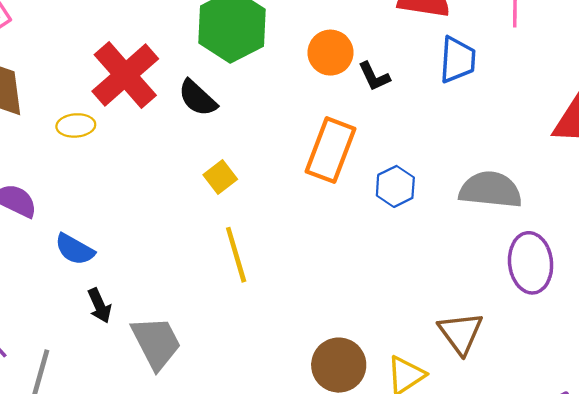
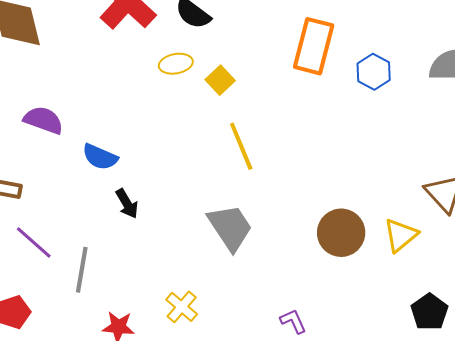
yellow ellipse: (76, 125) -> (176, 64), moved
gray trapezoid: (156, 343) -> (230, 227), moved

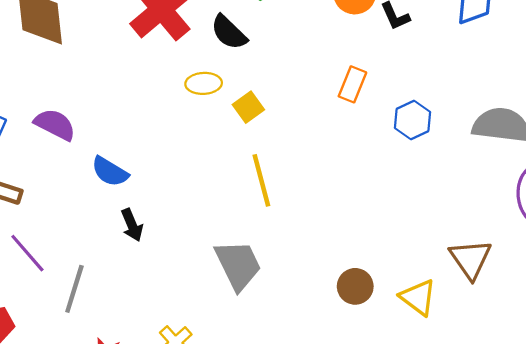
orange rectangle: (314, 46) -> (352, 84), size x0.6
brown circle: (341, 233) -> (355, 286), size x0.7
yellow triangle: (401, 235) -> (418, 297), turned -51

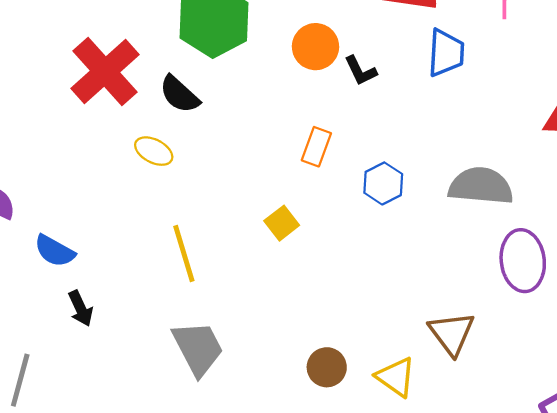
yellow ellipse: (204, 83) -> (154, 151), turned 32
yellow square: (248, 107) -> (282, 223), moved
yellow line: (261, 180) -> (184, 253), moved

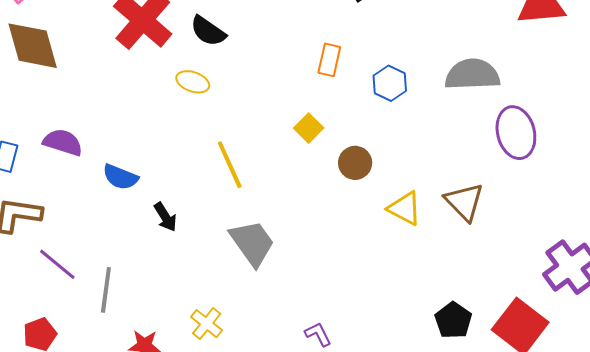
black arrow: (81, 308) -> (165, 217), moved
brown circle: (327, 367) -> (355, 163), moved
yellow triangle: (396, 377) -> (405, 208), moved

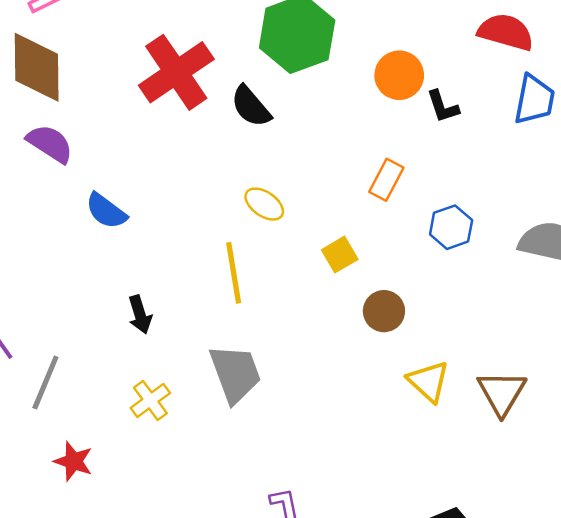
yellow ellipse: (193, 82) -> (264, 204), moved
purple semicircle: (63, 142) -> (50, 144), moved
blue semicircle: (120, 177) -> (106, 211), moved
yellow cross: (207, 324) -> (150, 400), moved

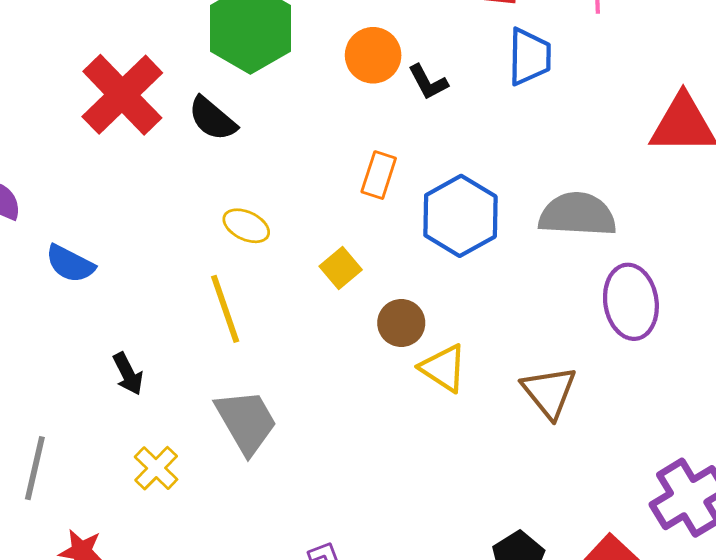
blue hexagon: (451, 227) -> (460, 216), size x1.6
yellow triangle: (428, 381) -> (444, 368), moved

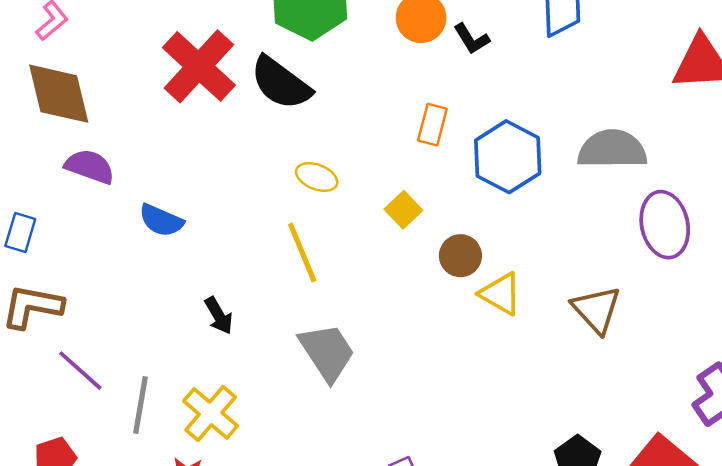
black semicircle: (212, 119) -> (281, 83), size x1.4
yellow cross: (156, 468) -> (211, 413), moved, size x1.4

